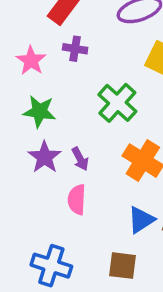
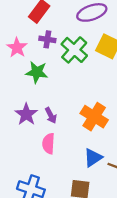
green cross: (117, 103) -> (74, 50), moved
green star: (39, 111) -> (37, 72), moved

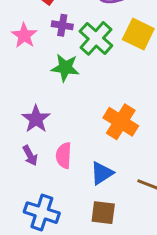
green star: (37, 72) -> (65, 68), moved
purple arrow: (51, 115) -> (30, 155), moved
blue triangle: (93, 158) -> (102, 173), moved

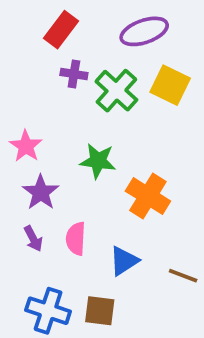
pink star: (24, 36) -> (26, 146), moved
green star: (65, 68) -> (98, 161), moved
brown square: (103, 213) -> (100, 311), moved

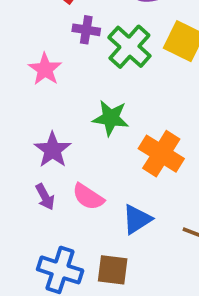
pink star: (26, 146) -> (45, 69), moved
pink semicircle: (76, 239) -> (88, 197), turned -60

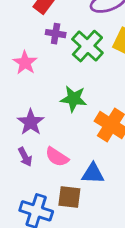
blue triangle: (137, 219) -> (93, 173), turned 35
brown square: (113, 270) -> (69, 197), moved

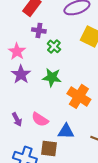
green cross: (87, 46) -> (54, 46), moved, size x0.6
purple star: (31, 122) -> (21, 74), moved

